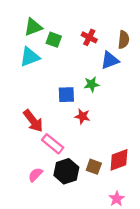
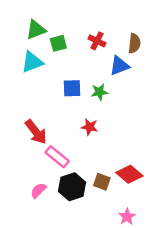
green square: (54, 40) -> (58, 43), turned -35
blue square: (66, 95) -> (72, 88), moved
red diamond: (119, 160) -> (129, 174), turned 60

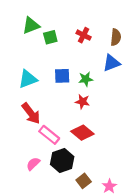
cyan triangle: (32, 62) -> (28, 79), moved
blue triangle: (119, 66) -> (111, 63), moved
red star: (89, 127) -> (82, 102), moved
red diamond: (129, 174) -> (82, 133), moved
brown square: (102, 182) -> (84, 181), moved, turned 32

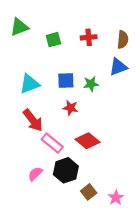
green triangle: (31, 25) -> (19, 27), moved
red cross: (84, 35) -> (89, 37), turned -32
red star: (82, 102) -> (70, 108), moved

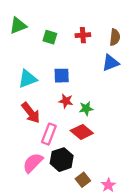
green square: (53, 40) -> (50, 37), turned 32
green star: (91, 84) -> (86, 108), moved
pink rectangle: (52, 143) -> (49, 134), turned 72
pink semicircle: (35, 174) -> (33, 163), size x1.5

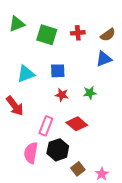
green square: (50, 37) -> (47, 35), size x1.5
brown semicircle: (115, 37) -> (108, 35), turned 49
green star: (86, 108) -> (90, 93), moved
red arrow: (31, 113) -> (15, 106), moved
pink semicircle: (33, 163) -> (31, 153), turned -35

